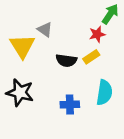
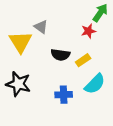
yellow rectangle: (91, 57) -> (83, 60), moved
cyan semicircle: (104, 93) -> (95, 84), turned 35

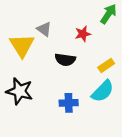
red star: (88, 31) -> (83, 34), moved
yellow rectangle: (83, 60) -> (106, 65), moved

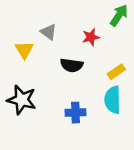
yellow triangle: (22, 46) -> (24, 50), size x0.7
cyan semicircle: (103, 91) -> (113, 100), turned 135

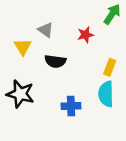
black semicircle: (72, 65) -> (55, 61), moved
yellow rectangle: (116, 72) -> (110, 67), turned -35

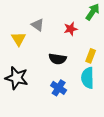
black semicircle: (55, 61) -> (58, 59), moved
blue cross: (71, 106) -> (59, 88), turned 35

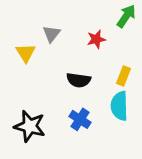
gray triangle: (38, 25) -> (51, 34), turned 32
black star: (17, 78) -> (30, 126), moved

